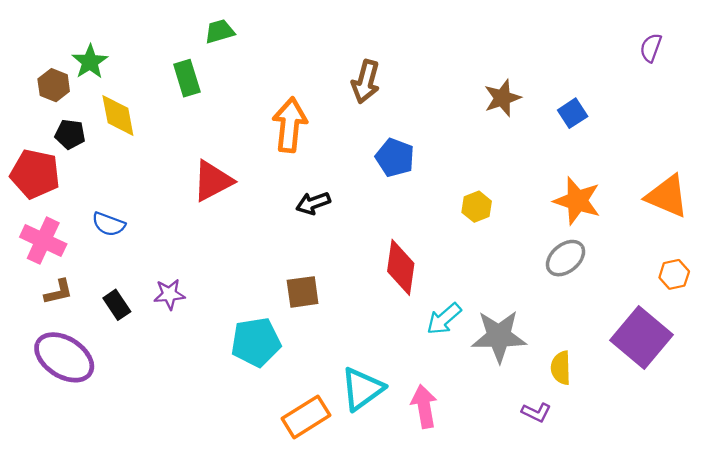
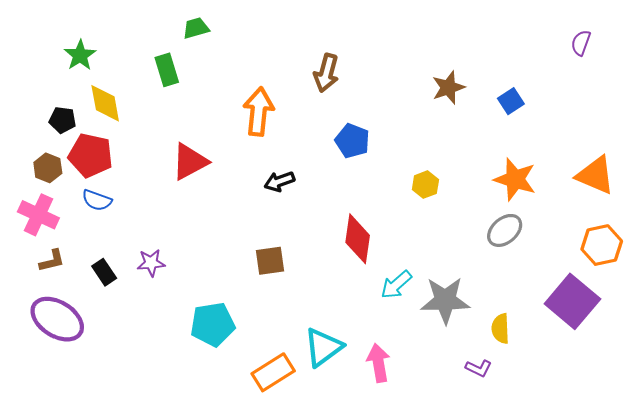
brown hexagon: (54, 85) -> (48, 168), moved
red pentagon: (35, 174) -> (91, 155), moved
orange hexagon: (674, 274) -> (602, 245), size x1.5
cyan pentagon: (256, 342) -> (213, 324), moved

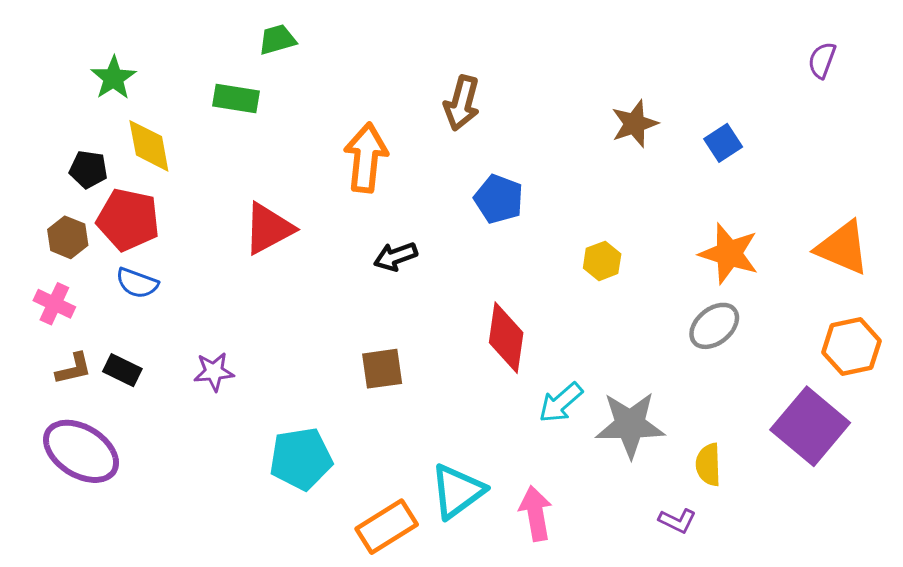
green rectangle: (167, 70) -> (236, 99), turned -64
pink cross: (38, 215) -> (54, 304), size x0.7
black rectangle: (104, 272) -> (122, 370), moved, turned -30

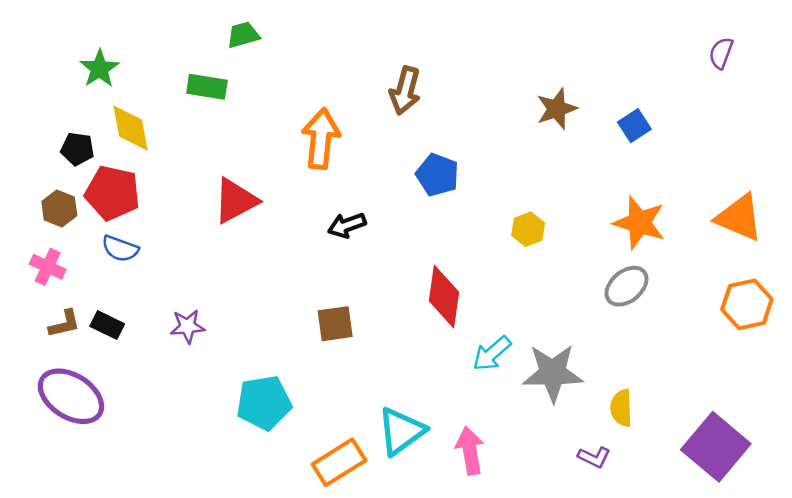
purple square: (810, 426) -> (716, 447), moved

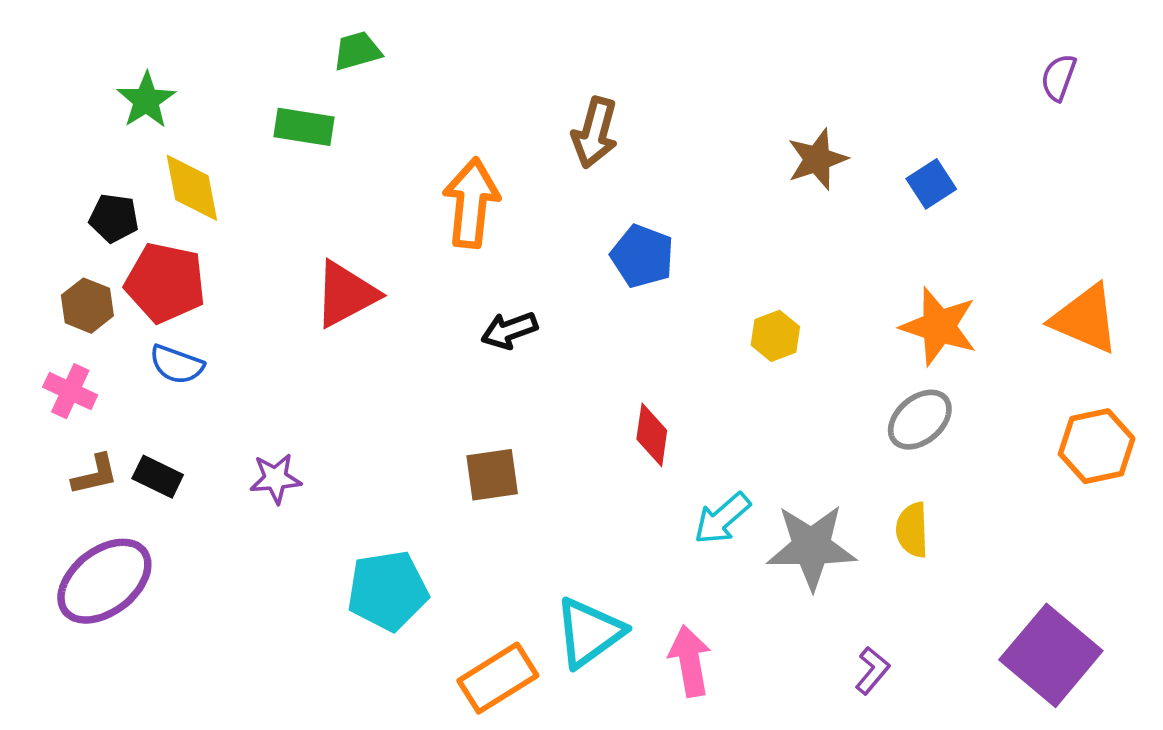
red diamond: (444, 297) -> (652, 435), size x0.7
purple ellipse: (71, 396) -> (104, 581), turned -70
yellow semicircle: (621, 408) -> (912, 530), moved
purple L-shape: (594, 457) -> (872, 670), turned -76

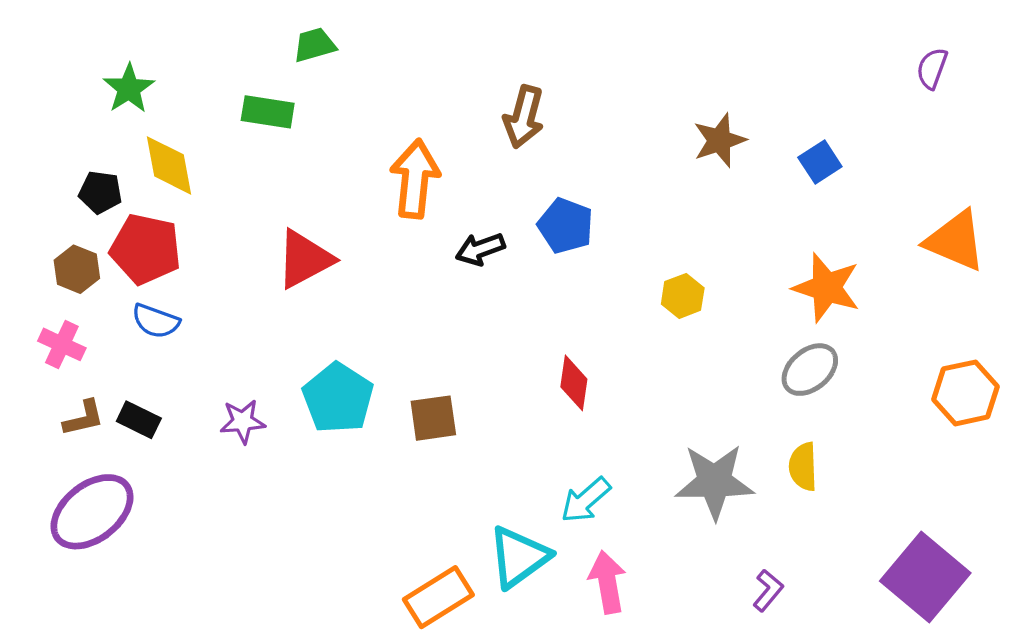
orange triangle: (1085, 319) -> (955, 241), moved
black arrow: (509, 330) -> (480, 249), moved
cyan arrow: (722, 518) -> (586, 500), moved
cyan pentagon: (388, 591) -> (338, 398), moved, turned -30

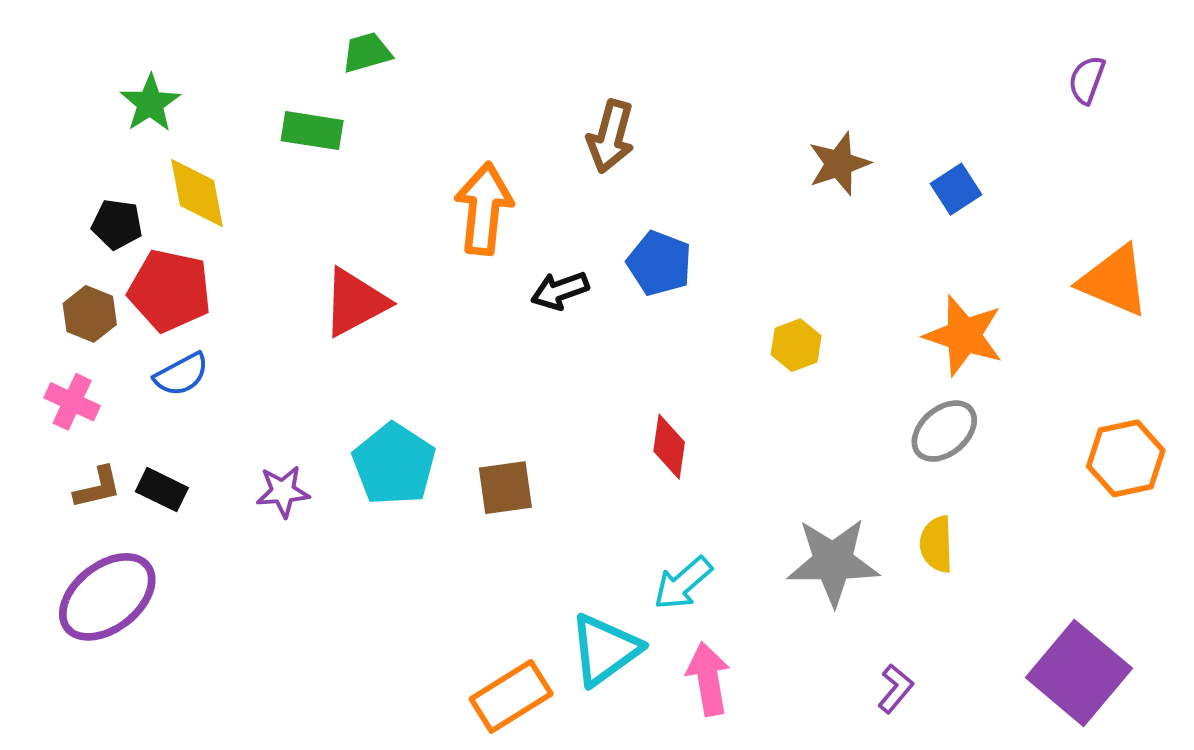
blue semicircle: (156, 321) -> (181, 374), turned -48

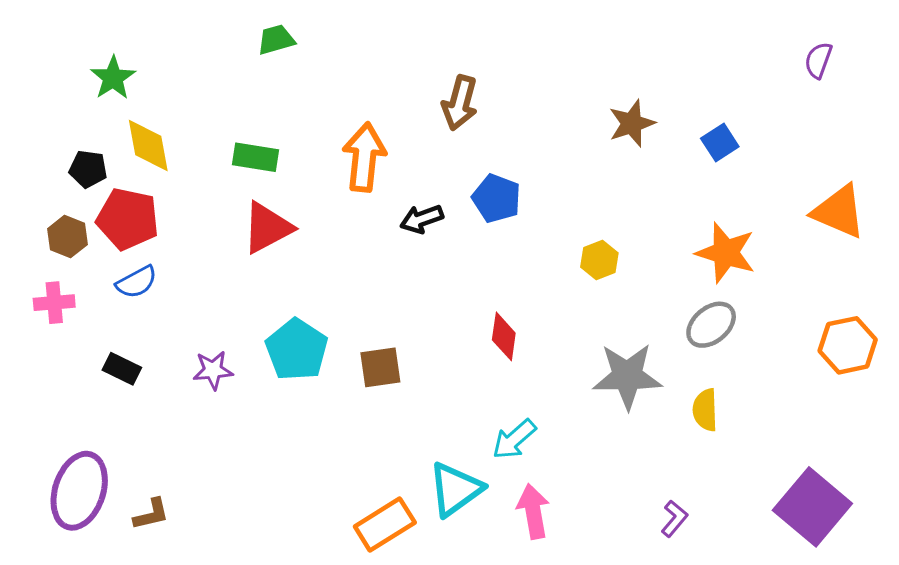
green rectangle: (312, 131) -> (256, 157), moved
pink cross: (72, 402) -> (54, 303), turned -30
brown L-shape: (97, 488) -> (151, 514), moved
gray star: (833, 562) -> (627, 376), moved
purple ellipse: (107, 597) -> (79, 491), moved, turned -34

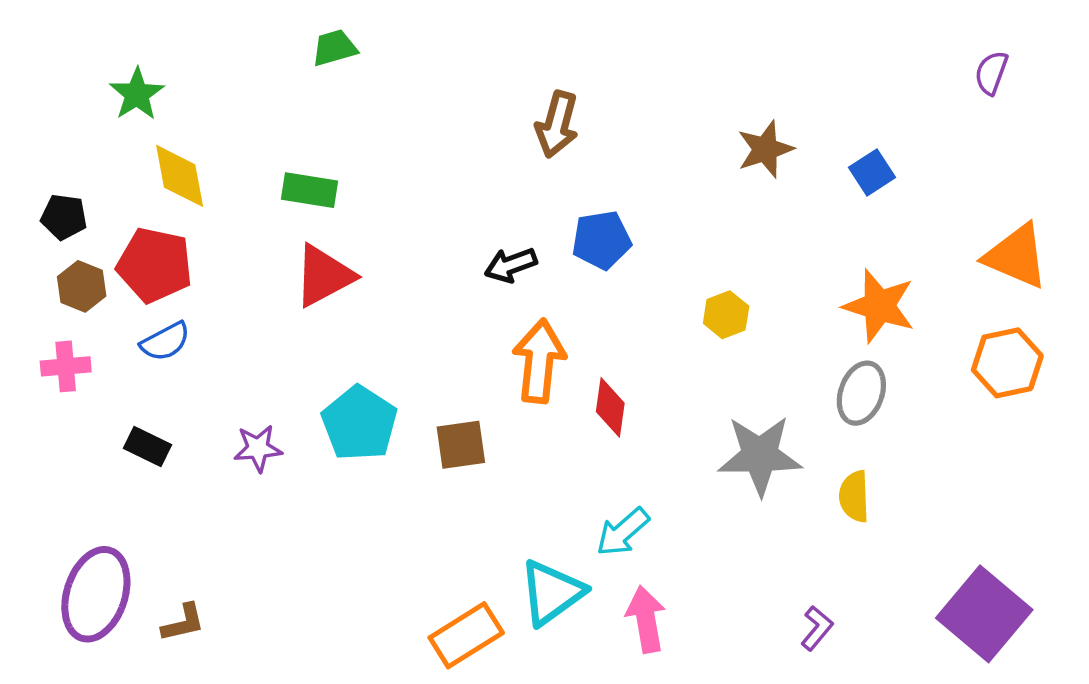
orange arrow: (364, 157) -> (539, 361), moved
black pentagon: (88, 169) -> (64, 217), moved
blue pentagon: (497, 198) -> (601, 240), turned -30
gray ellipse: (711, 325) -> (861, 393), turned -30
orange hexagon: (848, 345) -> (1007, 363), moved

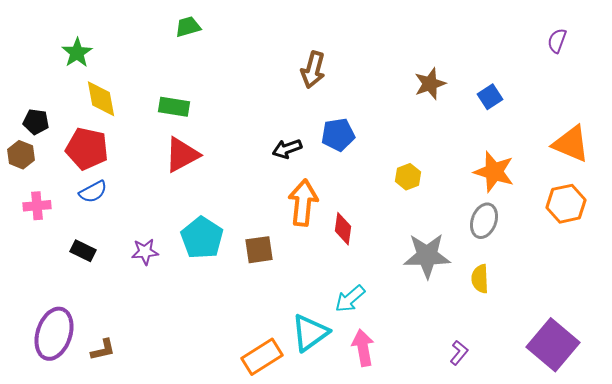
brown hexagon: (82, 286) -> (21, 155), moved

